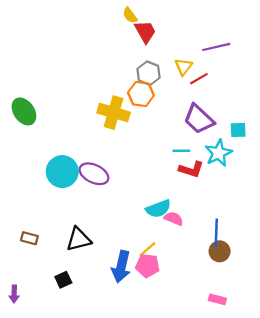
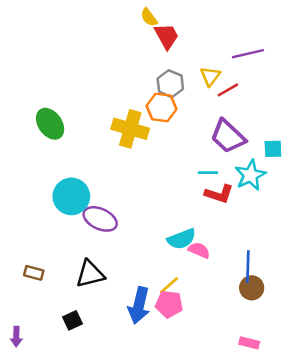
green ellipse: (24, 111) -> (50, 124), moved
purple ellipse: (94, 174) -> (100, 219), moved

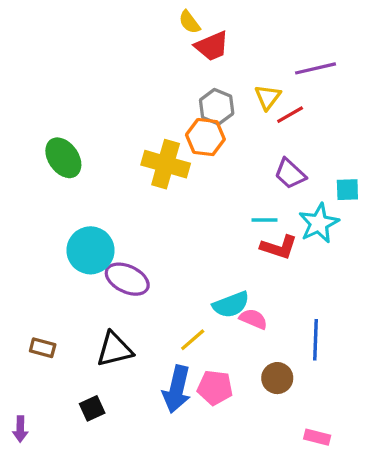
red trapezoid: (167, 36) -> (212, 46), turned 96
purple trapezoid: (228, 136) -> (290, 174), size x0.7
yellow line: (169, 285) -> (193, 340), moved
brown circle: (252, 288) -> (277, 378), moved

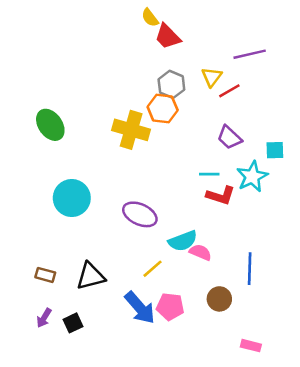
red trapezoid: (212, 46) -> (168, 37), turned 68
purple ellipse: (127, 279) -> (140, 214), moved
brown rectangle: (43, 348) -> (45, 275), moved
blue arrow: (177, 389) -> (140, 308), turned -54
purple arrow: (20, 429) -> (44, 318), moved, turned 30

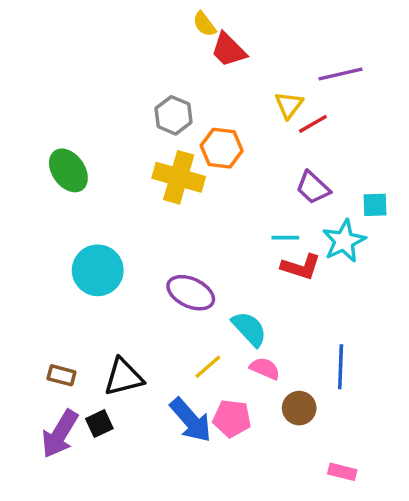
gray hexagon: (171, 84) -> (173, 115), moved
cyan semicircle: (183, 241) -> (249, 329), turned -112
pink semicircle: (200, 252) -> (265, 368), moved
purple arrow: (44, 318) -> (60, 434), size x1.8
black square: (73, 323) -> (99, 424), moved

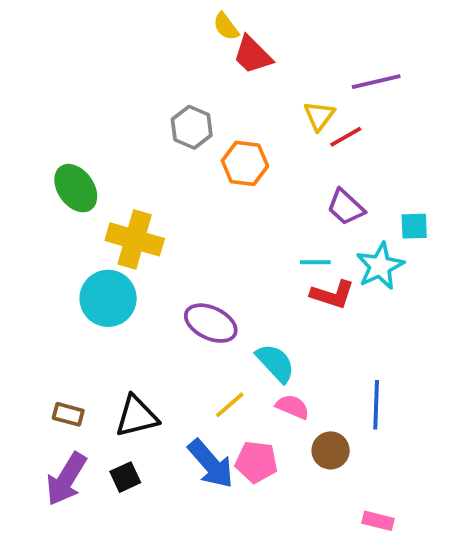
yellow cross: (179, 177) -> (135, 239), moved
black square: (99, 424) -> (125, 477), moved

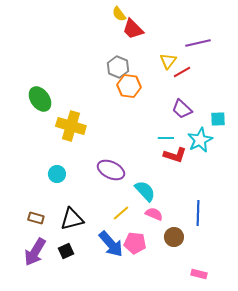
gray hexagon: (192, 127) -> (118, 67), moved
cyan circle: (108, 298) -> (57, 174), moved, size x0.6

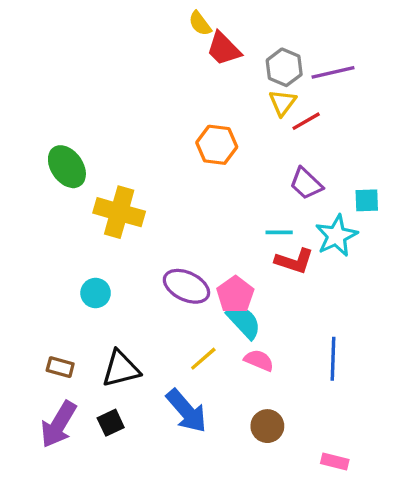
gray hexagon: (118, 67) -> (284, 67), moved
brown circle: (174, 237) -> (267, 426), moved
pink pentagon: (135, 243) -> (235, 295), moved, turned 30

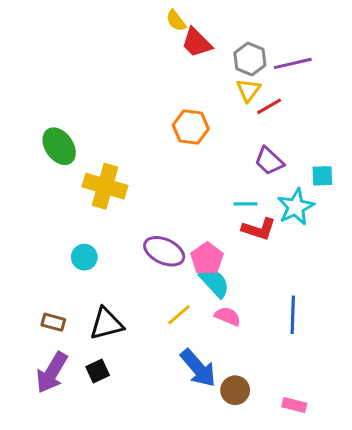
blue arrow: (186, 411) -> (198, 368), moved
brown circle: (267, 426) -> (235, 390), moved

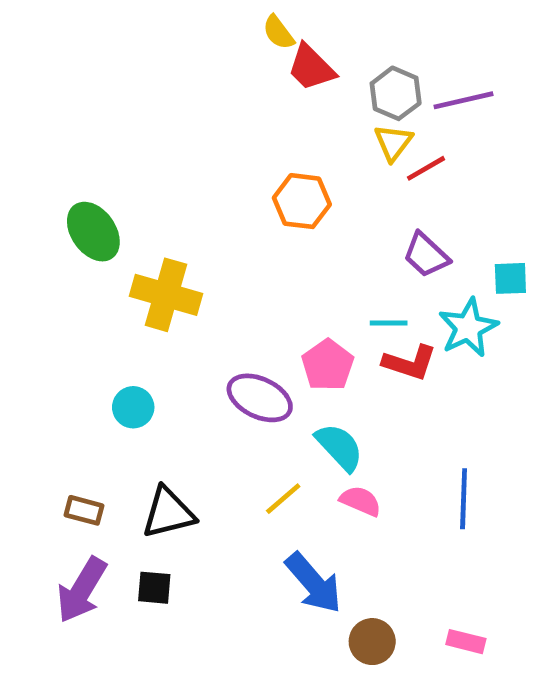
pink pentagon: (207, 259) -> (328, 365), moved
black square: (98, 371) -> (154, 588), turned 30
brown circle: (235, 390) -> (372, 642), moved

